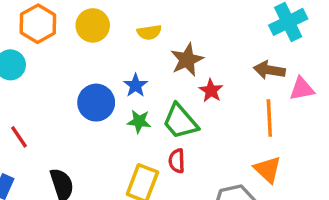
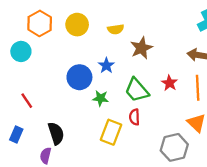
red star: (211, 91) -> (170, 83), moved
green star: (139, 121) -> (100, 98), moved

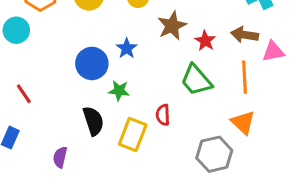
red star: (170, 83) -> (205, 41), moved
green trapezoid: (137, 90) -> (196, 80), moved
black semicircle: (56, 133) -> (93, 121), moved
purple semicircle: (46, 156) -> (60, 157), moved

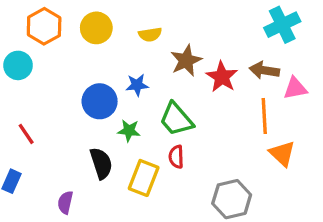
red star: (205, 41) -> (222, 77), size x1.4
blue star: (127, 48) -> (137, 85), turned 30
green trapezoid: (196, 80) -> (176, 119), moved
orange triangle: (243, 122) -> (282, 153), moved

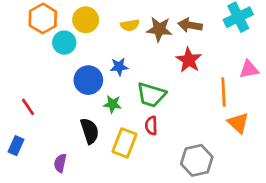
brown star: (186, 61) -> (159, 29), moved, turned 30
cyan circle: (18, 65) -> (64, 43), moved
brown arrow: (264, 70) -> (190, 25), moved
green trapezoid: (176, 119) -> (151, 95), turned -32

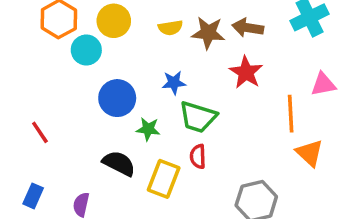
blue star: (119, 67) -> (174, 83), moved
black semicircle: (90, 131) -> (119, 163), turned -45
blue rectangle: (16, 146) -> (33, 196), moved

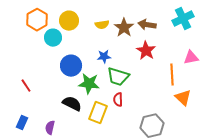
brown star: (208, 33) -> (124, 28), turned 30
green star: (148, 129) -> (89, 84), size x1.5

